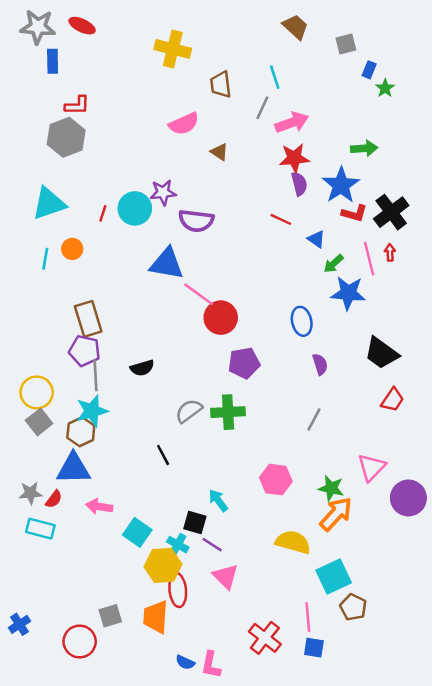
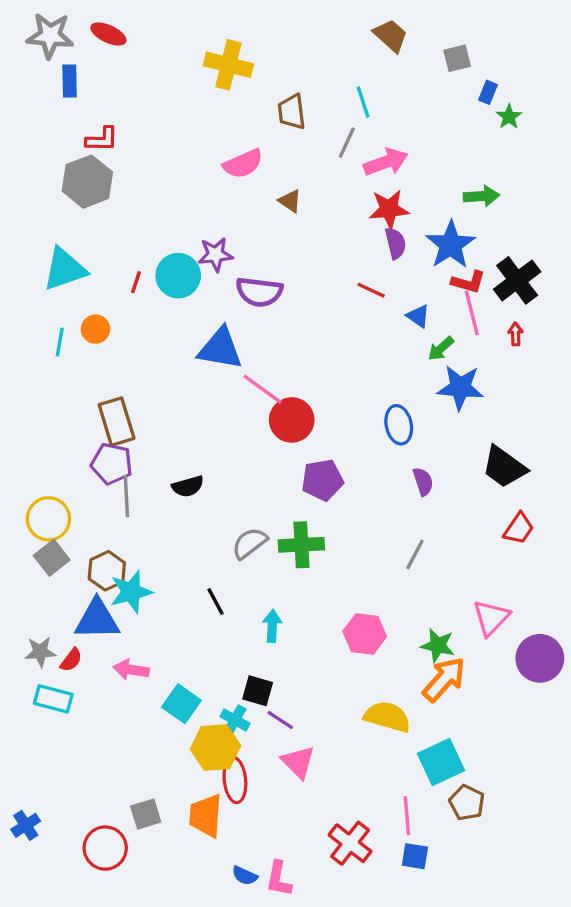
pink line: (369, 259) -> (472, 313), moved
cyan star: (92, 411) -> (131, 592), moved
cyan arrow: (218, 500) -> (272, 626), moved, turned 40

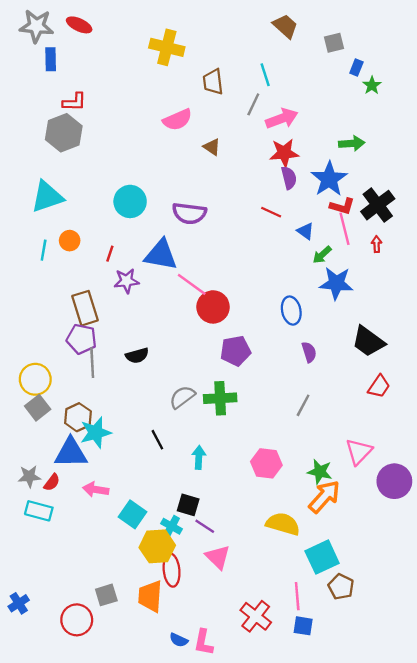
purple star: (215, 255) -> (127, 281), moved
red line: (136, 282) -> (110, 254), moved

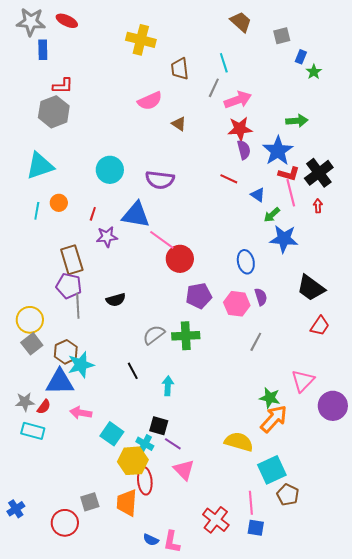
pink hexagon: (266, 463) -> (237, 304), moved

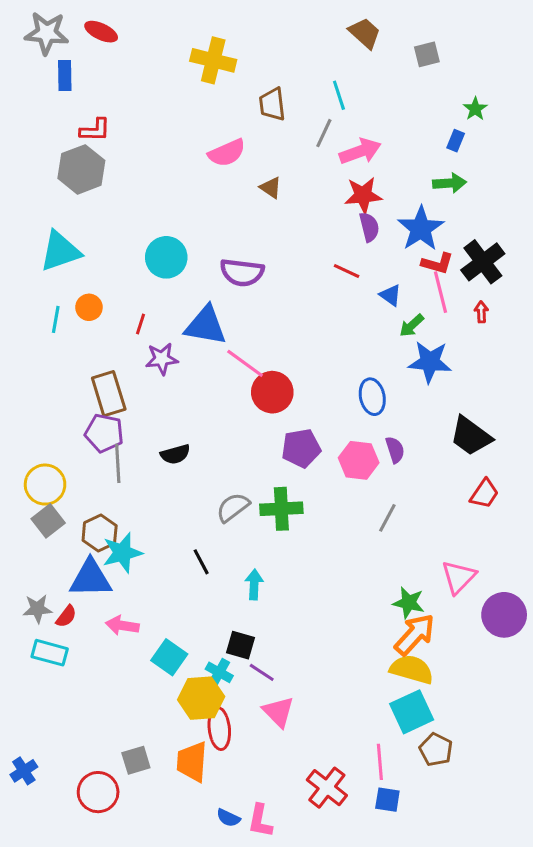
blue rectangle: (301, 57) -> (456, 141), moved
yellow semicircle: (239, 442) -> (412, 669), moved

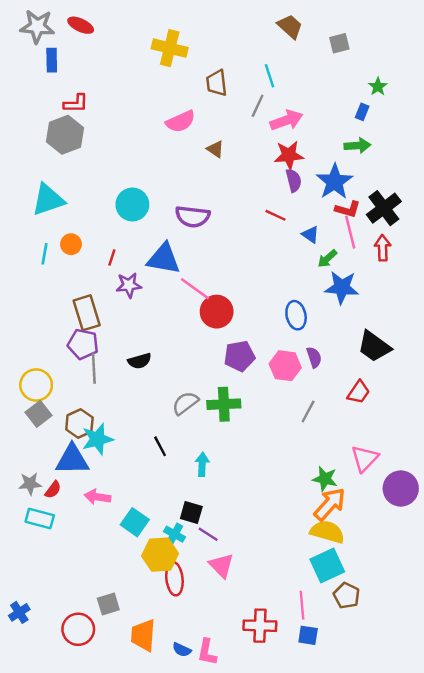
red arrow: (481, 312) -> (383, 248), size x1.5
red trapezoid: (484, 494) -> (359, 392), moved
orange trapezoid: (192, 762) -> (143, 635), moved
red cross: (327, 788) -> (260, 626), turned -36

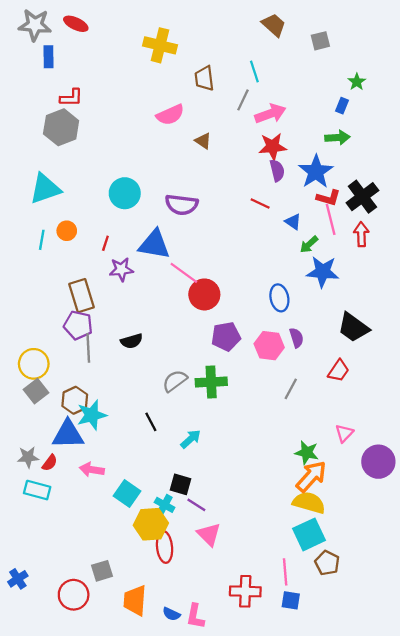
pink triangle: (365, 458) -> (344, 433), size x0.7
cyan arrow: (202, 464) -> (191, 439), turned 45

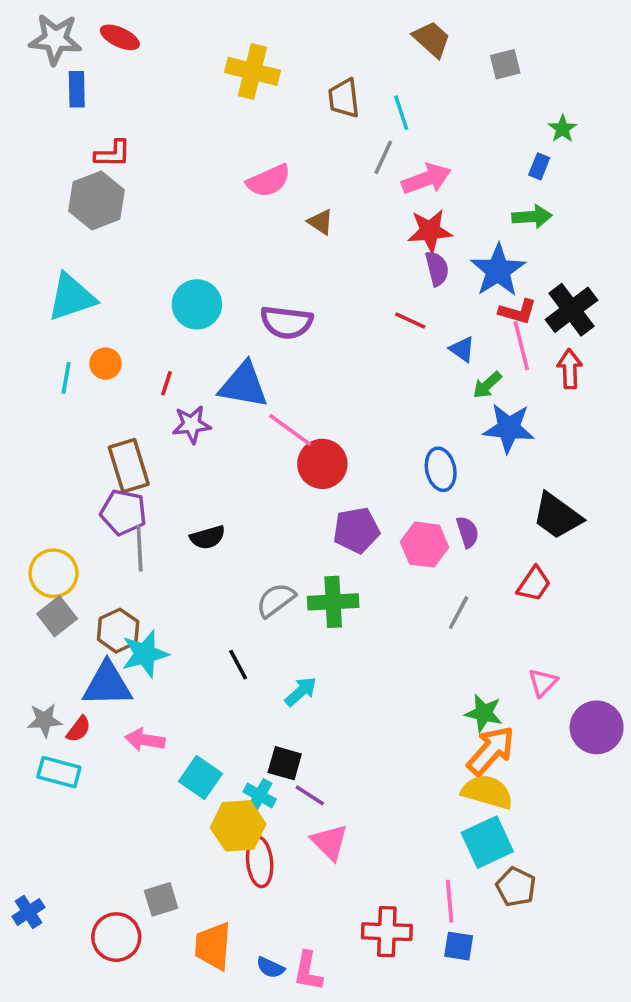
brown trapezoid: (204, 78) -> (344, 98), moved

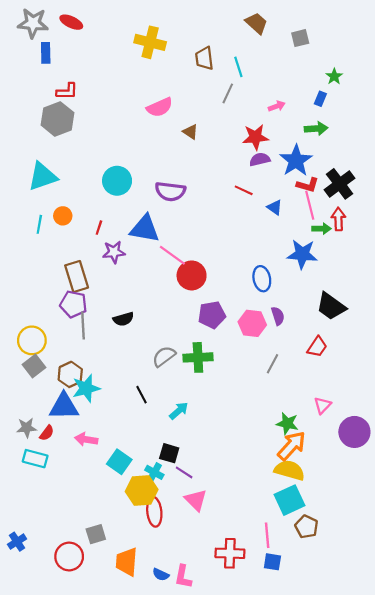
pink arrow: (426, 179) -> (277, 106), moved, size x0.6
purple semicircle: (437, 269) -> (260, 159), turned -90
green arrow: (487, 385) -> (321, 229), moved, turned -138

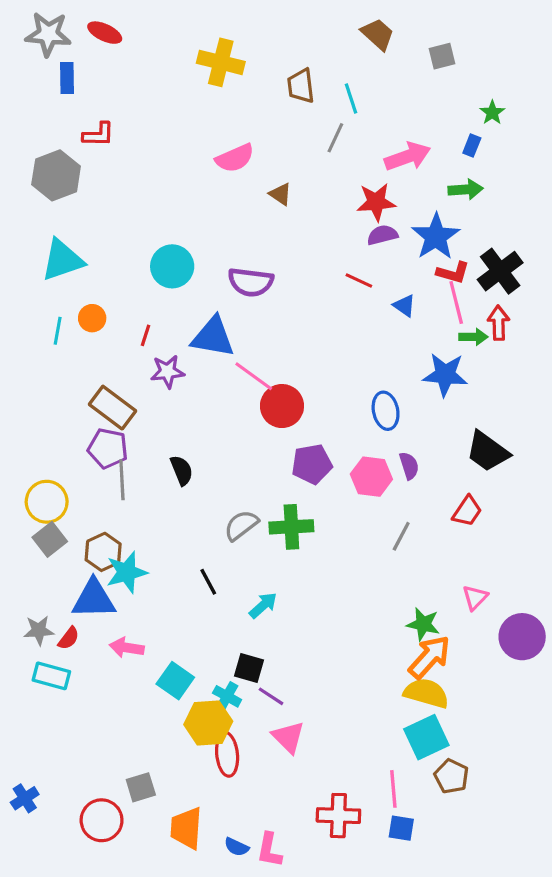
pink arrow: (277, 106) -> (408, 157), size x1.8
gray hexagon: (57, 119) -> (56, 175), moved
brown rectangle: (77, 277) -> (113, 408), turned -36
black semicircle: (123, 319) -> (182, 470), turned -96

